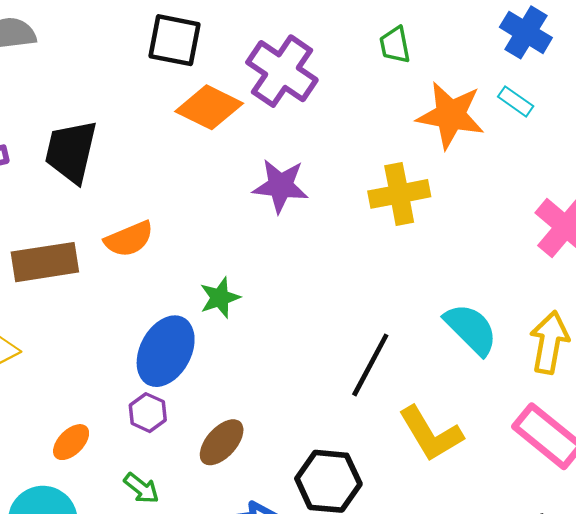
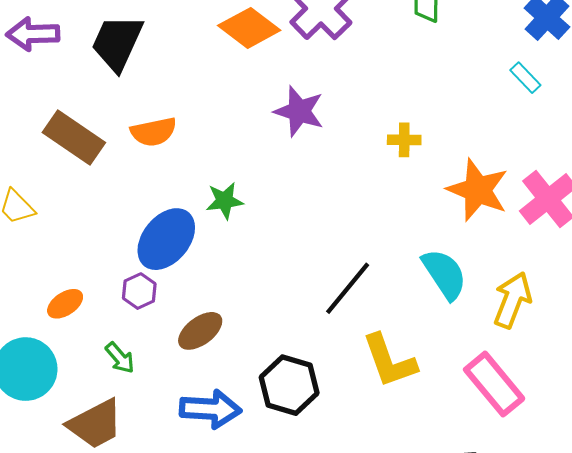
orange star: (451, 115) -> (478, 190), moved
yellow cross: (399, 194) -> (404, 140), size x0.6
brown rectangle: (45, 262) -> (74, 137), turned 32

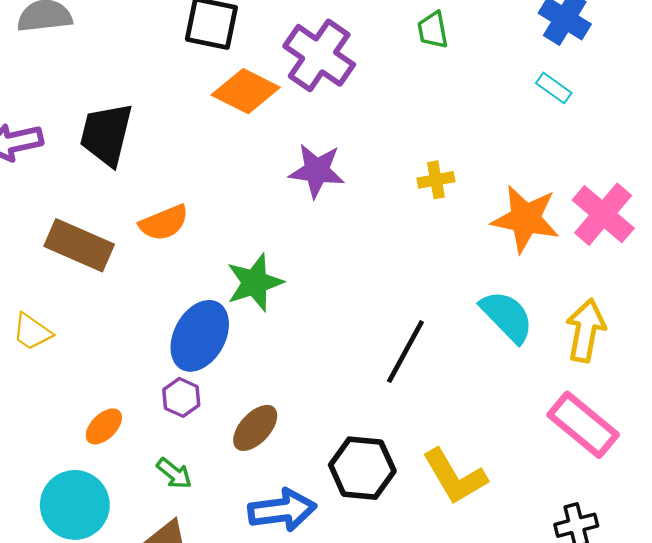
green star: (225, 201) -> (255, 283), size x1.4
yellow L-shape: (389, 361) -> (455, 477), moved

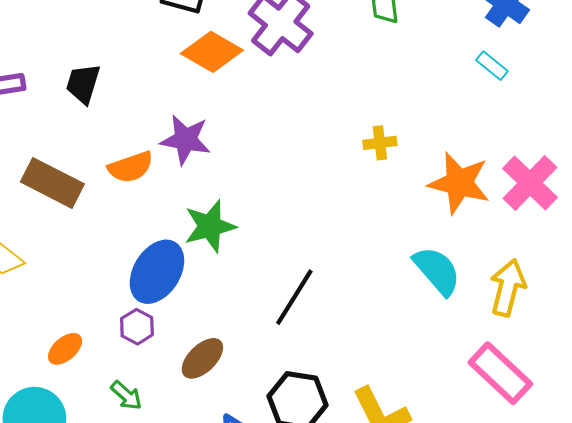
black trapezoid: (106, 134) -> (83, 84), size x0.7
purple star: (317, 171) -> (186, 140), moved
black line: (405, 352) -> (294, 297), moved

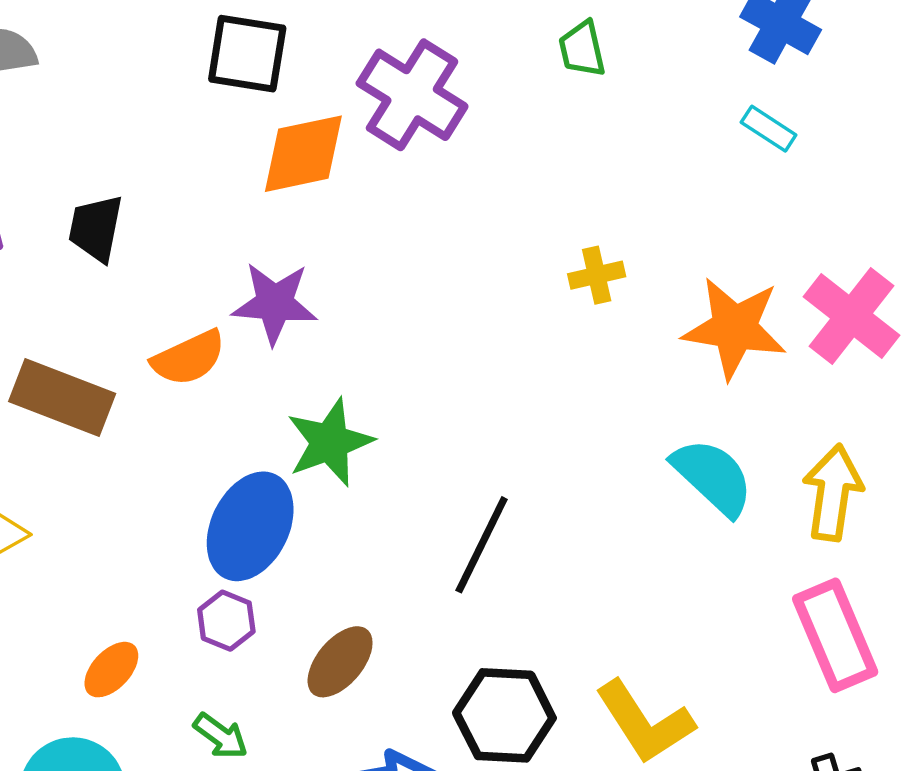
orange diamond: (212, 52) -> (303, 154), turned -36
pink rectangle: (500, 373) -> (835, 635), turned 30

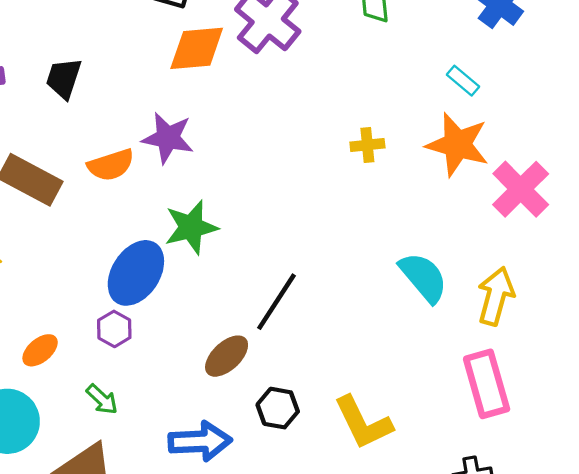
cyan rectangle: (769, 129) -> (463, 81), moved
orange star: (734, 328) -> (457, 145), moved
brown ellipse: (340, 662) -> (227, 356), moved
black hexagon: (504, 715) -> (278, 408), size x0.7

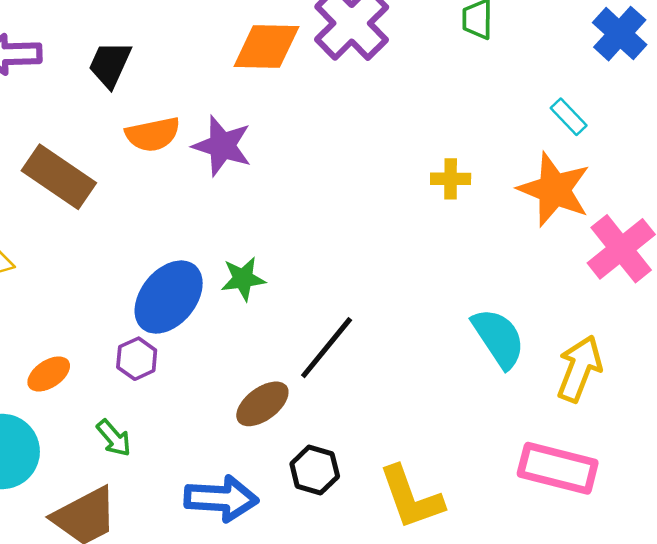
orange semicircle: (111, 165) -> (153, 134), moved
green star: (191, 227) -> (243, 279), moved, size x0.7
pink rectangle: (487, 384) -> (558, 468), turned -66

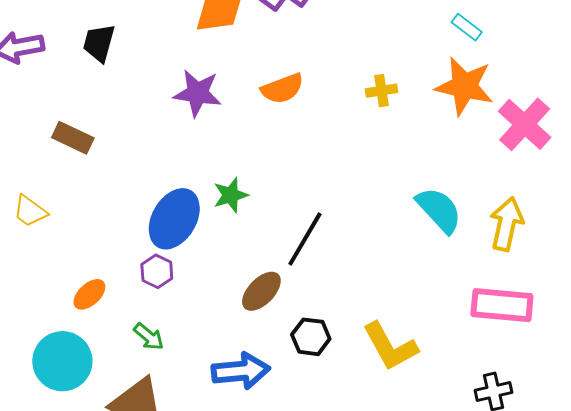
orange semicircle: (153, 134) -> (282, 89), moved
brown rectangle: (59, 177) -> (73, 138), size x0.7

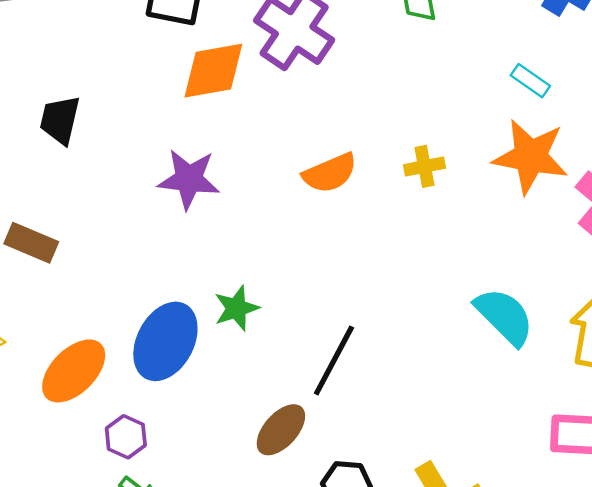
orange semicircle: (282, 89) -> (330, 173), moved
purple hexagon: (157, 271) -> (126, 437), moved
orange ellipse: (89, 294) -> (74, 371), moved, size x1.6

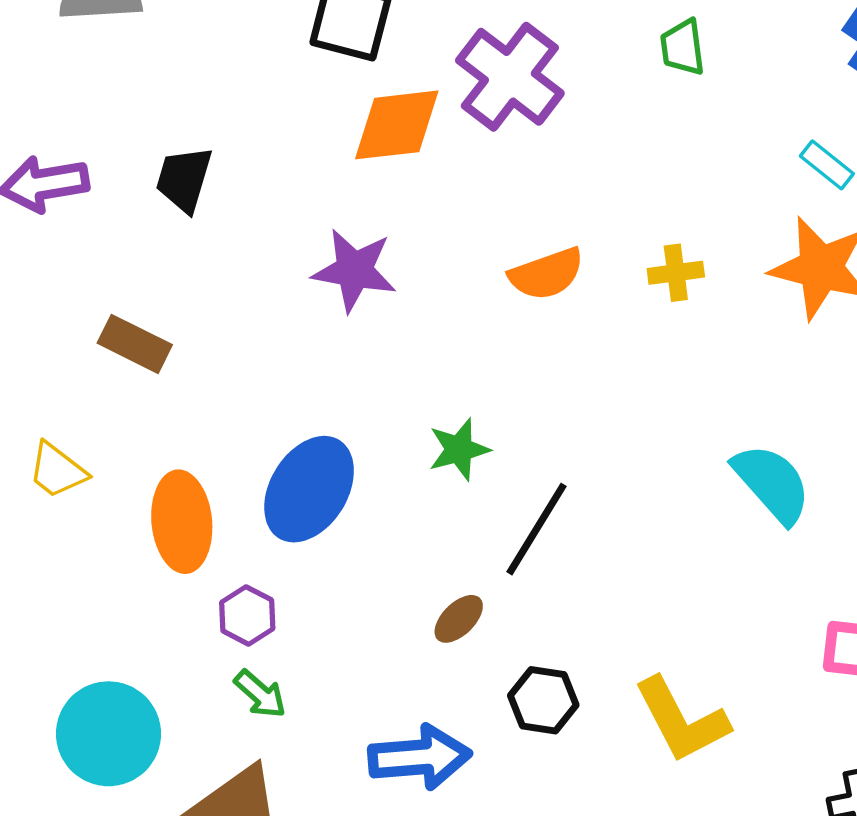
green star: (236, 308) -> (459, 449), moved
orange ellipse: (74, 371) -> (182, 522), turned -54
brown ellipse: (281, 430) -> (459, 619), size x0.7

